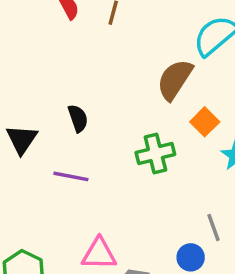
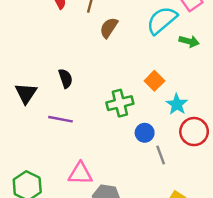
brown semicircle: (175, 80) -> (109, 28), moved, size x0.7
blue circle: (191, 257) -> (145, 133), moved

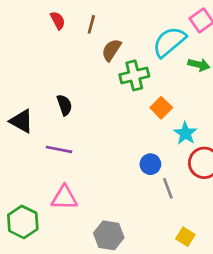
black triangle: (26, 93) -> (21, 121), turned -35
green cross: (120, 103) -> (134, 75), moved
pink triangle: (80, 174) -> (64, 198), moved

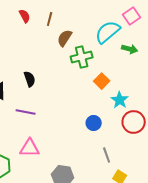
gray line: (168, 188) -> (107, 155), moved

